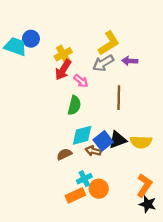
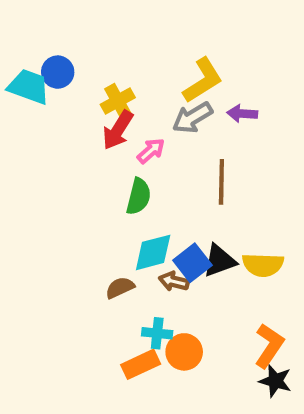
pink arrow: (81, 81) -> (151, 151), turned -80
cyan cross: (84, 179) -> (157, 333), turned 32

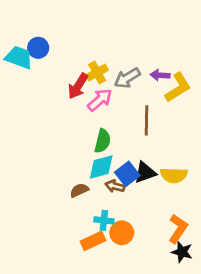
yellow L-shape: (203, 80) -> (178, 88), moved
yellow cross: (118, 101) -> (97, 72), moved
pink arrow: (151, 151) -> (100, 100), size x1.4
green semicircle: (139, 196) -> (103, 141), moved

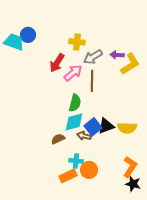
yellow cross: (97, 72) -> (77, 42), moved, turned 35
brown line: (146, 120) -> (92, 81), moved

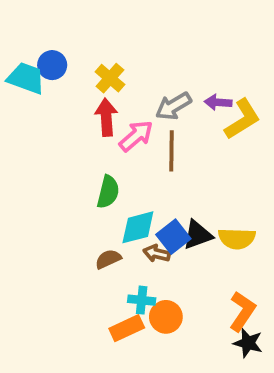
yellow cross: (77, 42) -> (110, 78), moved, turned 35
red arrow: (57, 63) -> (106, 117), turned 144
green semicircle: (75, 103) -> (108, 192), moved

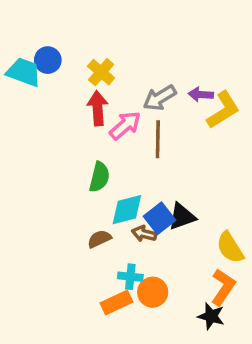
yellow semicircle: (237, 239) -> (230, 247), moved, turned 56
black star: (248, 343) -> (211, 316), moved

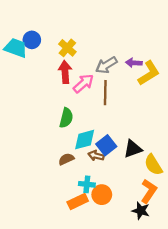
black triangle: (182, 217) -> (133, 149), moved

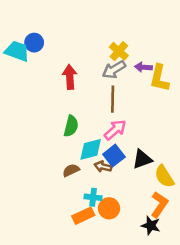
yellow cross: (67, 48) -> (119, 51), moved
yellow L-shape: (149, 73) -> (159, 78), turned 135
pink arrow: (83, 83) -> (115, 130), moved

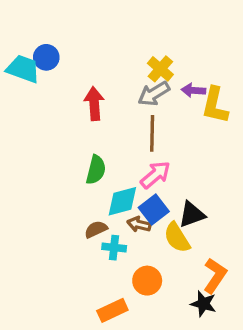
yellow semicircle: (164, 176) -> (177, 238), moved
cyan cross: (93, 197) -> (114, 248), moved
orange rectangle: (83, 216) -> (112, 310), moved

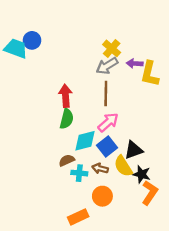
red arrow: (94, 104) -> (65, 96), moved
brown arrow: (139, 224) -> (100, 168), moved
black star: (203, 304) -> (142, 174), moved

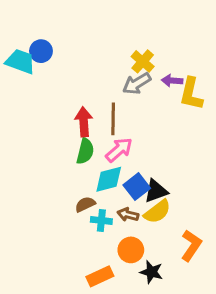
brown line: (106, 93) -> (113, 119), moved
pink arrow: (108, 122) -> (119, 150), moved
black triangle: (134, 150) -> (156, 191), moved
yellow semicircle: (123, 166) -> (157, 212), turned -95
black star: (142, 174) -> (151, 272), moved

